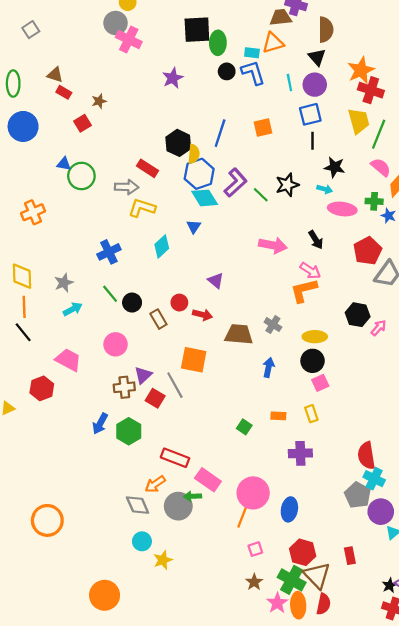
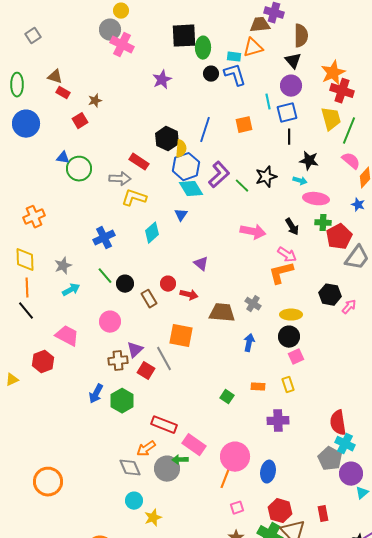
cyan line: (289, 82) -> (268, 102), moved
green cross: (374, 201) -> (323, 223), moved
orange cross: (33, 212) -> (34, 217), moved

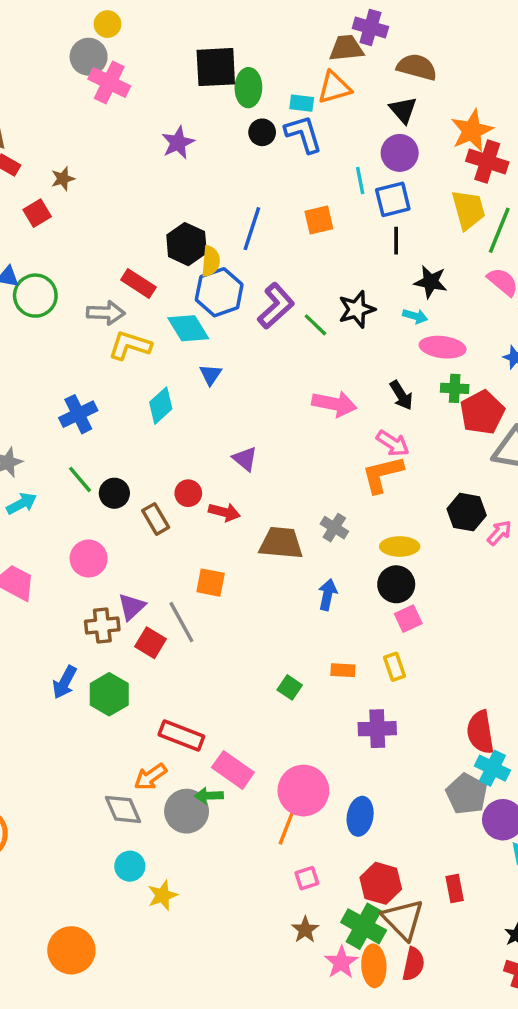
brown semicircle: (301, 36) -> (417, 67), turned -75
cyan diamond: (191, 189) -> (188, 328), moved
orange square: (181, 336) -> (211, 583), size x0.7

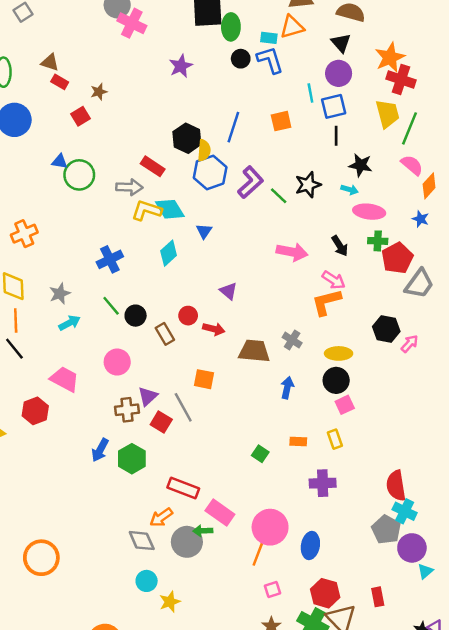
cyan diamond: (188, 328) -> (170, 209), moved

